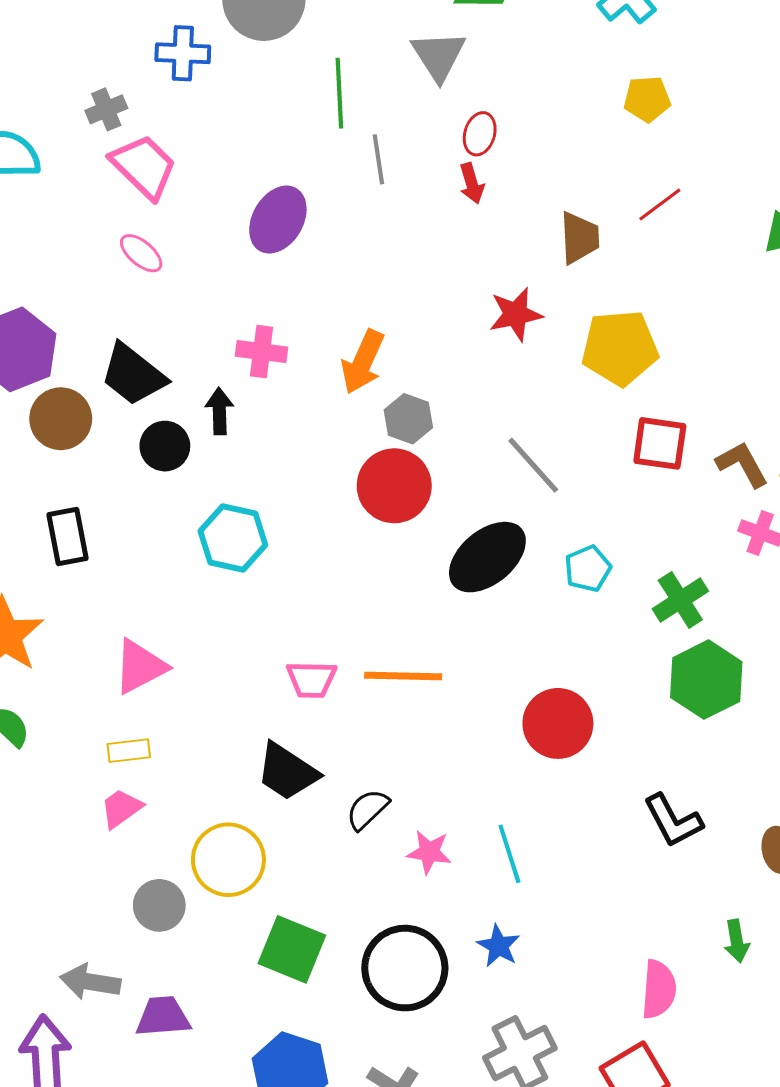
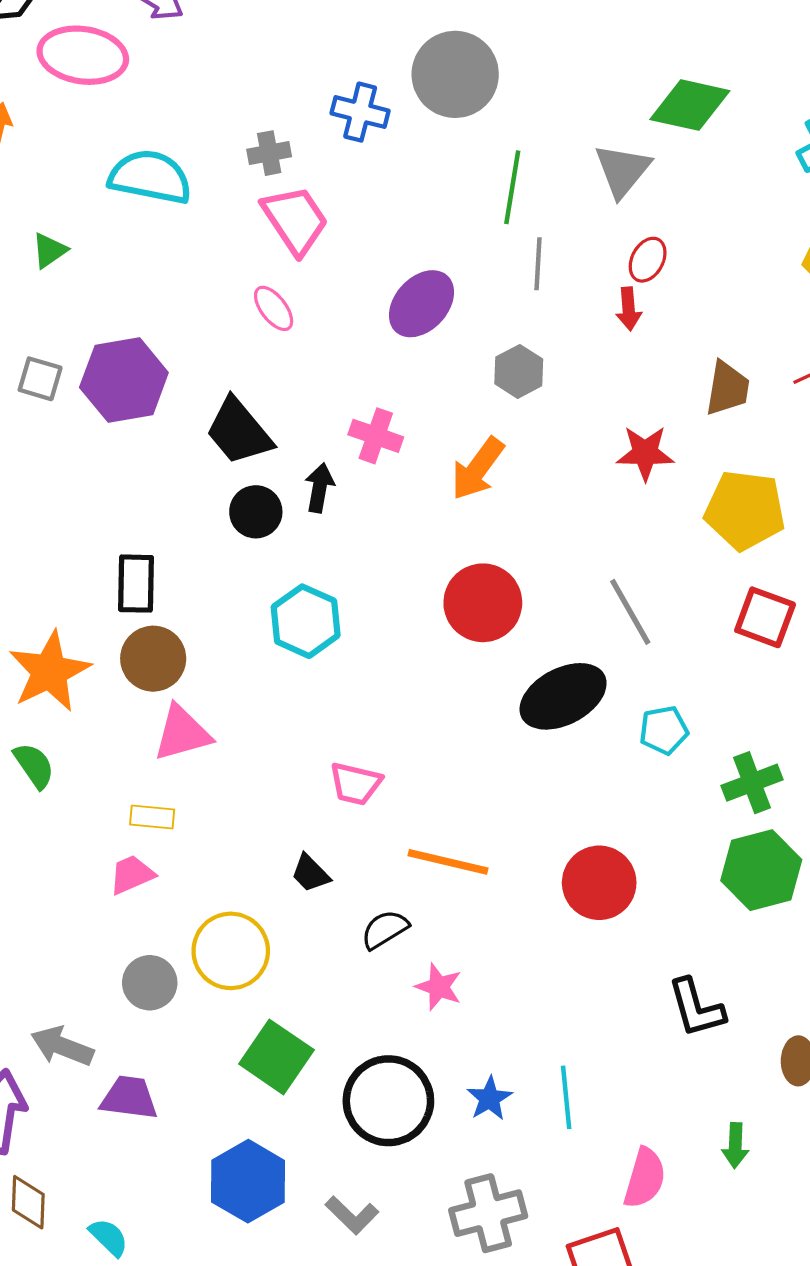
brown circle: (61, 419) -> (153, 659), moved
gray hexagon: (408, 419) -> (519, 371), moved
orange line: (403, 676) -> (448, 862), moved
black trapezoid: (287, 772) -> (310, 873), size x0.6
cyan line: (509, 854) -> (566, 1097), moved

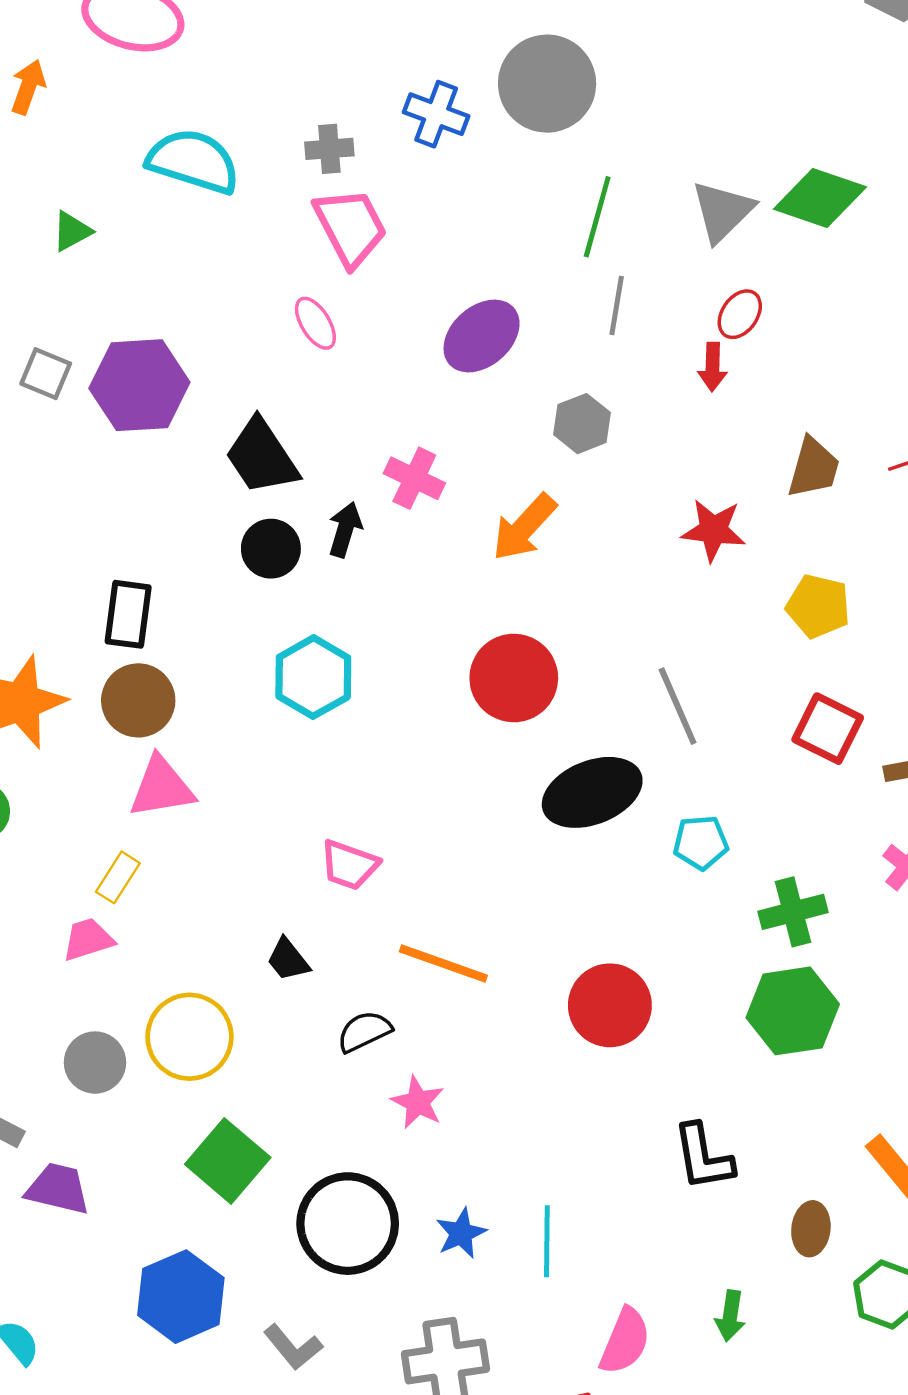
green diamond: (690, 105) -> (820, 198), moved
yellow pentagon: (745, 510) -> (818, 606), size x0.7
yellow rectangle: (152, 817) -> (118, 877), turned -69

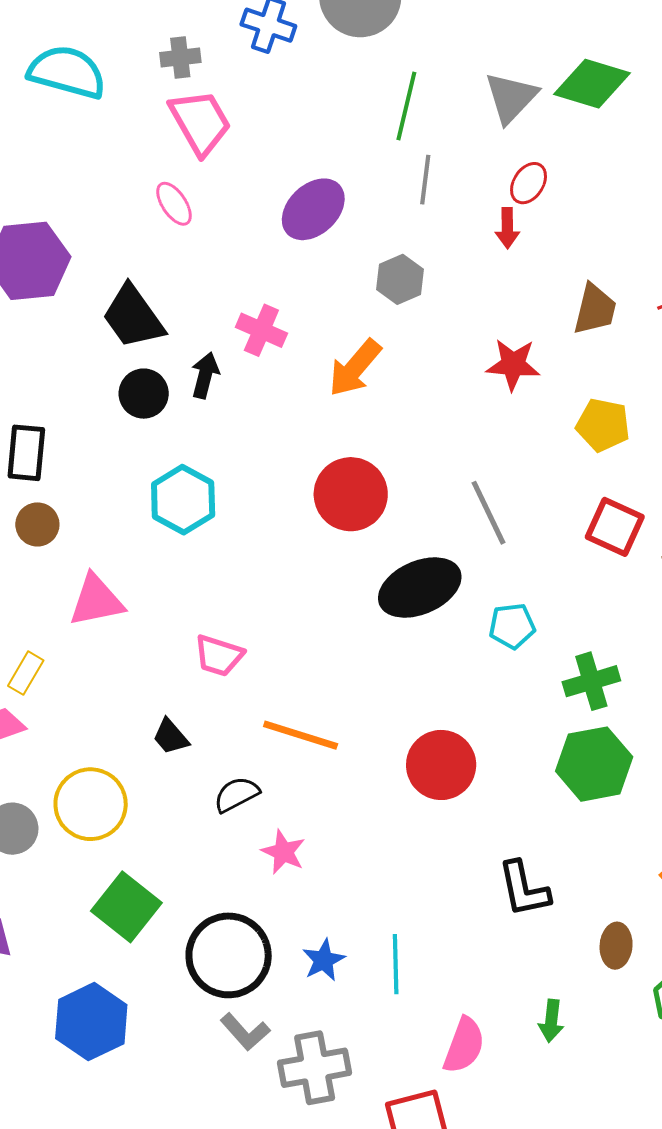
brown circle: (138, 700) -> (37, 524), size x0.7
pink triangle: (161, 787) -> (96, 601), moved
gray L-shape: (293, 1347) -> (245, 1032), moved

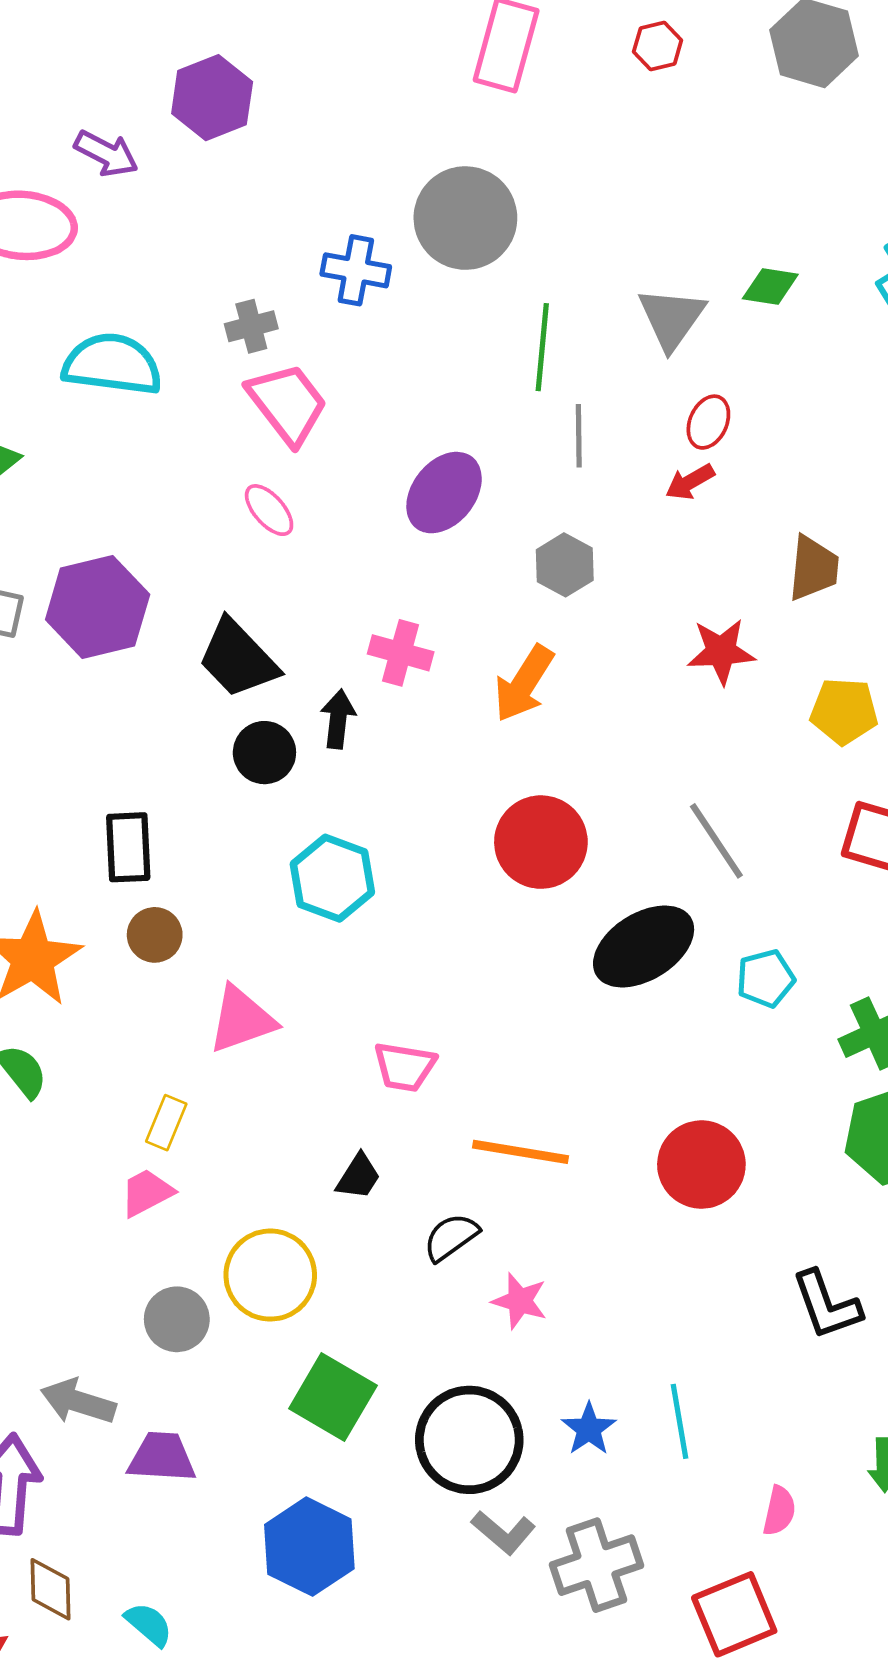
green diamond: (592, 84) -> (770, 287), size x0.6
red arrow: (507, 228) -> (690, 482), turned 69
black trapezoid: (171, 737) -> (358, 1177), turned -99
pink semicircle: (464, 1045) -> (779, 1511), size x0.7

